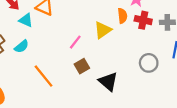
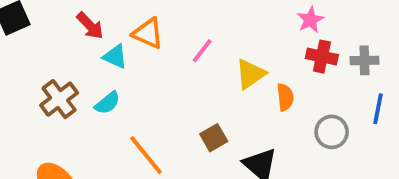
orange semicircle: (122, 16) -> (285, 97), moved
pink line: (75, 42) -> (202, 51), moved

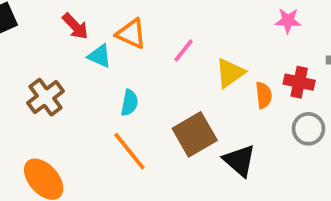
pink star: (310, 20) -> (288, 21), turned 30
red cross: (322, 57) -> (299, 82), moved
cyan semicircle: (107, 103) -> (129, 103), moved, turned -40
brown square: (214, 138) -> (195, 134), size x1.6

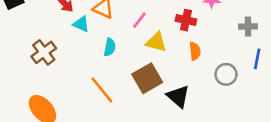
yellow triangle: (230, 73) -> (156, 42), moved, turned 50
red cross: (299, 82) -> (186, 20), moved
cyan semicircle: (129, 103) -> (110, 47), moved

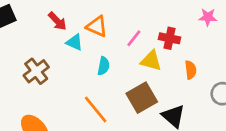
red cross: (186, 20) -> (169, 38), moved

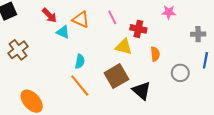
pink line: (134, 38) -> (112, 17), moved, turned -64
cyan semicircle: (104, 66) -> (80, 61), moved
brown cross: (36, 71) -> (18, 50), moved

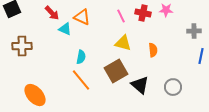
pink line: (112, 17) -> (121, 16), moved
red cross: (138, 29) -> (143, 13), moved
brown cross: (18, 50) -> (22, 46), turned 36
gray circle: (180, 73) -> (173, 87), moved

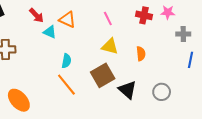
pink star: (166, 10) -> (168, 12), moved
red cross: (143, 13) -> (144, 15), moved

